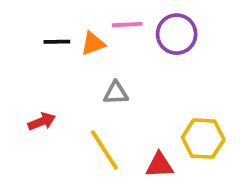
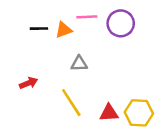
yellow hexagon: (203, 139) -> (139, 113), moved

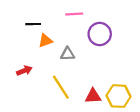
purple circle: (121, 23) -> (100, 34), moved
orange triangle: (64, 30) -> (45, 41), moved

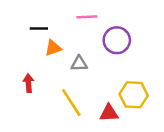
red arrow: (24, 71) -> (28, 83), turned -72
yellow hexagon: (119, 96) -> (134, 95), moved

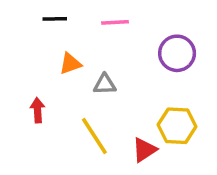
black line: (39, 29) -> (55, 19), moved
purple circle: (117, 40) -> (177, 53), moved
red triangle: (109, 113) -> (144, 150), turned -30

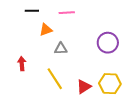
purple circle: (177, 53) -> (108, 43), moved
orange triangle: (70, 64) -> (46, 30), moved
yellow hexagon: (177, 126) -> (110, 84), moved

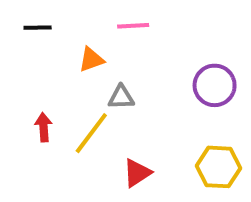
black line: (32, 11) -> (38, 28), moved
yellow line: (55, 79) -> (91, 133), moved, turned 70
red triangle: (84, 87) -> (137, 173), moved

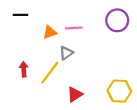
pink line: (133, 26) -> (74, 28), moved
purple circle: (215, 85) -> (117, 20), moved
gray triangle: (121, 97) -> (66, 53), turned -32

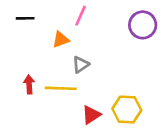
pink line: (74, 28) -> (81, 16), moved, turned -63
yellow line: (50, 73) -> (61, 88), turned 55
yellow hexagon: (119, 91) -> (127, 109), moved

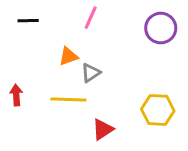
orange triangle: (61, 39) -> (68, 56), moved
red arrow: (29, 84) -> (16, 95), moved
yellow hexagon: (127, 109) -> (158, 110), moved

